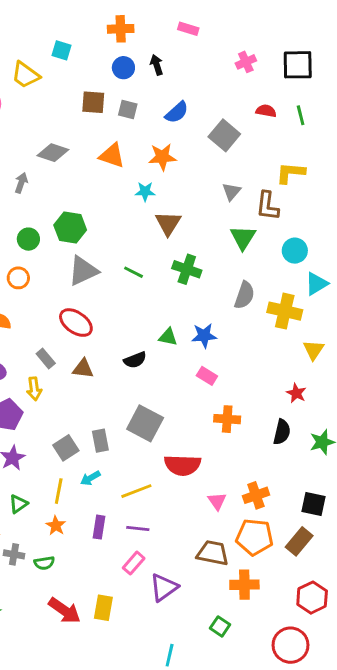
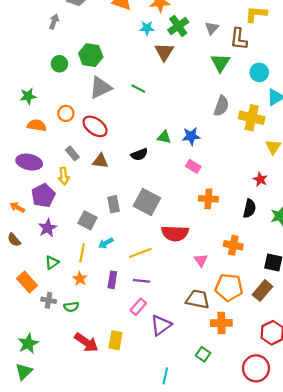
green cross: (187, 269) -> (178, 26), moved, turned 36
orange circle: (18, 278) -> (66, 113), moved
gray rectangle: (100, 441) -> (113, 204), moved
gray square: (66, 448) -> (87, 220), turned -30
orange cross: (256, 495) -> (233, 245), moved, turned 30

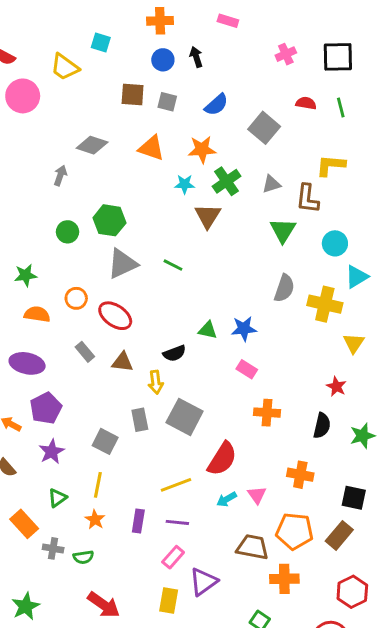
gray triangle: (212, 28) -> (271, 184), turned 32
yellow arrow: (64, 176) -> (156, 382), moved
red semicircle: (175, 233) -> (222, 459), turned -60
cyan arrow: (106, 243) -> (227, 499), moved
yellow rectangle: (116, 340) -> (169, 601), moved

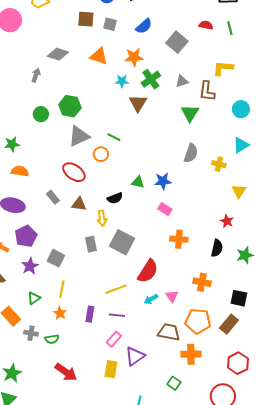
cyan circle: (335, 243) -> (241, 109), moved
orange circle: (76, 298) -> (101, 154), moved
yellow cross: (325, 304) -> (219, 164), size x0.6
gray square: (105, 441) -> (56, 258), moved

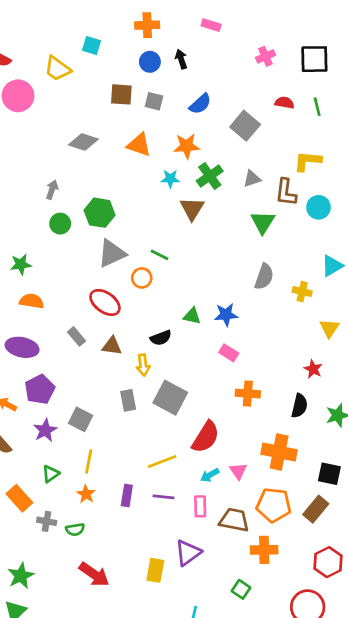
gray arrow: (36, 75) -> (52, 190), moved
cyan circle: (241, 109) -> (318, 207), moved
orange cross: (202, 282) -> (279, 452), size x1.4
pink rectangle: (114, 339) -> (200, 506), moved, turned -42

